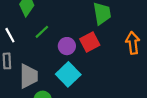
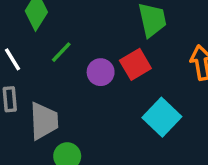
cyan square: (68, 74) -> (162, 117), moved

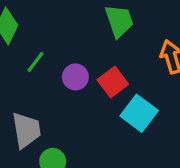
red square: (135, 64) -> (113, 82), moved

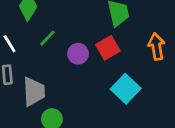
red square: (113, 82) -> (108, 48), moved

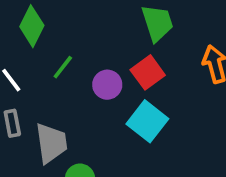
cyan square: (126, 89) -> (147, 121), moved

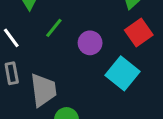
red square: (148, 72) -> (139, 33), moved

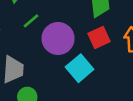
purple circle: (90, 43) -> (58, 38), size x1.6

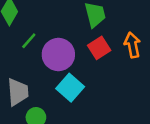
cyan square: (80, 68) -> (70, 88), moved

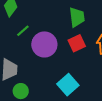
cyan square: (70, 88) -> (68, 85), moved

